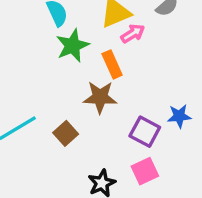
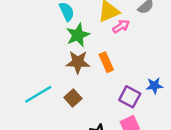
orange rectangle: (112, 64) -> (106, 62), moved
brown star: (100, 97) -> (78, 62), moved

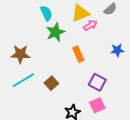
brown star: (78, 62) -> (20, 54), moved
blue star: (154, 86) -> (117, 50), moved

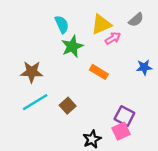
orange rectangle: (78, 54) -> (99, 72), turned -35
purple square: (97, 82) -> (124, 116), moved

